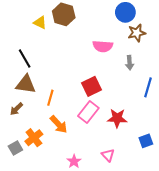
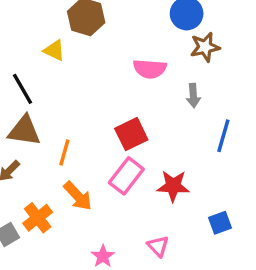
yellow triangle: (40, 23) -> (54, 50), moved

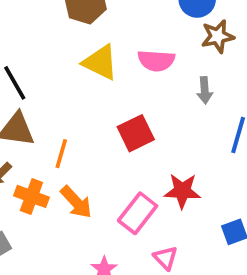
yellow triangle: (54, 50) -> (100, 62), moved, size x1.5
pink rectangle: (126, 176) -> (138, 213), moved
orange cross: (38, 218) -> (31, 196), moved, turned -32

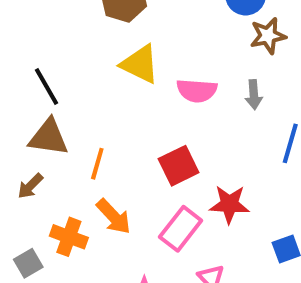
pink semicircle: (156, 61) -> (197, 91), moved
red square: (136, 133) -> (179, 166), moved
orange cross: (31, 196) -> (69, 237), moved

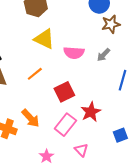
gray arrow: (254, 95) -> (103, 55), turned 48
orange line: (97, 164) -> (35, 74), moved, turned 35
red star: (229, 204) -> (91, 112), turned -30

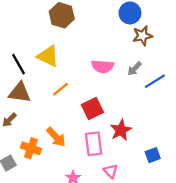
yellow triangle: (44, 39) -> (48, 56), moved
blue line: (122, 80) -> (155, 81), moved, turned 42
pink rectangle: (65, 125) -> (94, 144), turned -45

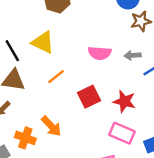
gray arrow: (135, 69) -> (133, 55), turned 42
red star: (121, 130) -> (124, 101), moved, turned -30
pink rectangle: (94, 144) -> (122, 133), moved, turned -60

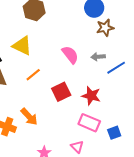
pink semicircle: (100, 53) -> (70, 55), turned -132

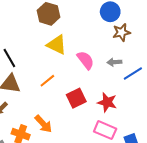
yellow triangle: (22, 46) -> (57, 45), moved

